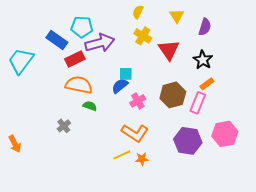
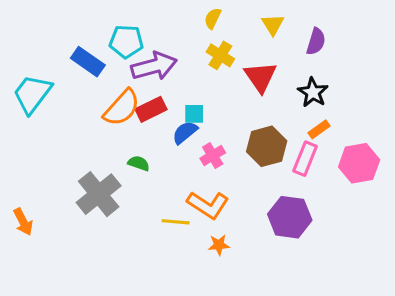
red rectangle: (75, 59) -> (151, 109), moved
orange semicircle: (79, 85) -> (122, 108), moved, turned 120
gray cross: (64, 126) -> (99, 194), size x2.0
pink hexagon: (225, 134) -> (359, 163), moved
yellow line: (122, 155) -> (176, 222), moved, turned 30

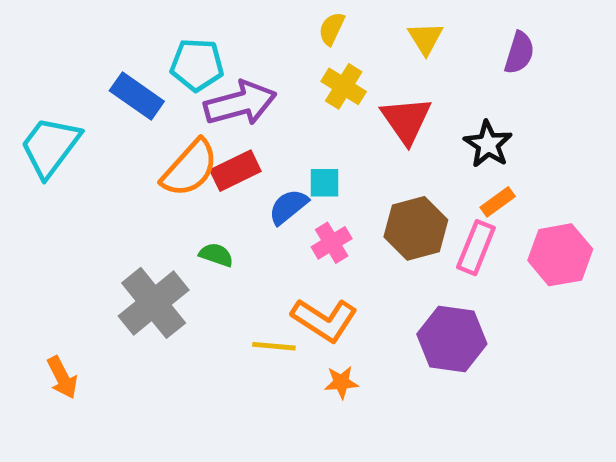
purple semicircle: (316, 42) -> (519, 53), moved
cyan square: (194, 114) -> (324, 183), moved
orange arrow: (23, 222) -> (62, 378), moved

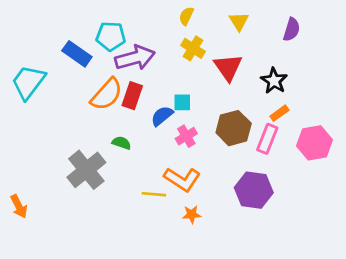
red rectangle: (235, 171) -> (132, 96), turned -45
orange arrow: (62, 378) -> (19, 206), moved

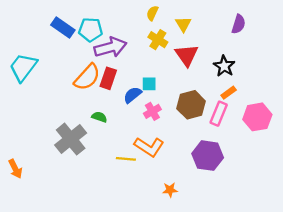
yellow triangle: (239, 21) -> (183, 24), moved
blue rectangle: (77, 54) -> (63, 27), moved
orange star: (192, 214) -> (170, 190), moved

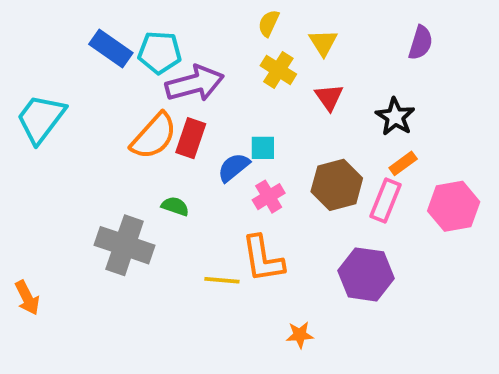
red triangle: (187, 55) -> (329, 97), size x0.7
gray cross: (71, 139) -> (125, 245), turned -32
orange L-shape: (149, 147) -> (263, 259), turned 48

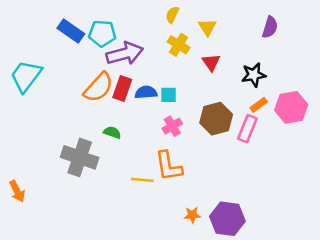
black star: (395, 117) -> (254, 75), turned 30
blue semicircle: (234, 167) -> (146, 92), moved, turned 35
pink hexagon: (454, 206) -> (291, 107), moved
purple hexagon: (366, 274) -> (227, 219), moved

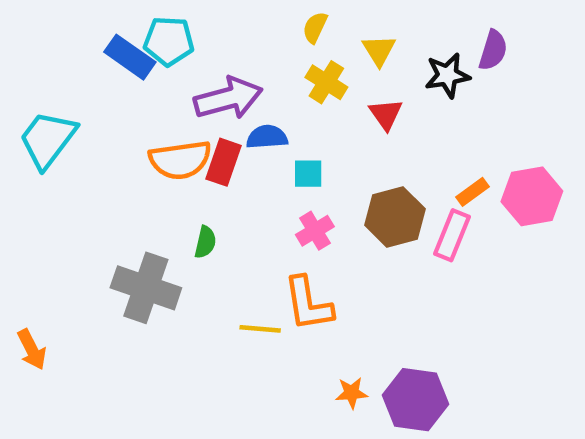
cyan pentagon: (102, 33) -> (169, 41), moved
black star: (254, 75) -> (447, 75), moved
orange semicircle: (98, 87) -> (180, 160), turned 40
blue semicircle: (146, 92) -> (267, 137), moved
green semicircle: (112, 132) -> (205, 242), turned 84

